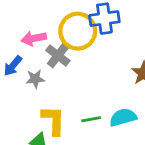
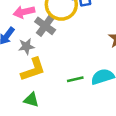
yellow L-shape: (53, 120) -> (33, 69), moved, turned 72

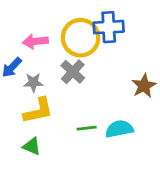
gray cross: (45, 26) -> (73, 72), moved

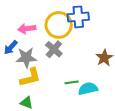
gray star: (33, 82) -> (26, 58), size x1.5
green line: (87, 128) -> (72, 82), moved

